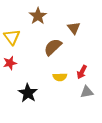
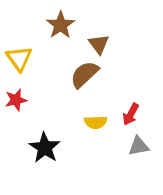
brown triangle: (74, 28) -> (99, 44), moved

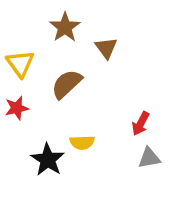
brown semicircle: (84, 74) -> (67, 84), moved
yellow semicircle: (96, 122) -> (82, 142), moved

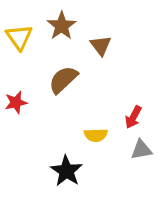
yellow triangle: (20, 63) -> (19, 37), moved
yellow semicircle: (82, 142) -> (96, 135), moved
black star: (48, 160) -> (66, 171), moved

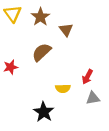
yellow triangle: (19, 37) -> (13, 14), moved

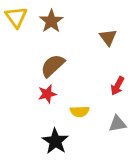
brown triangle: (66, 30) -> (108, 37), moved
red star: (11, 67) -> (47, 94), moved
red arrow: (87, 77) -> (117, 86), moved

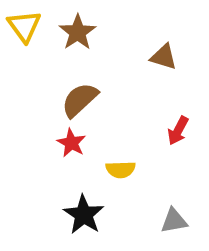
brown triangle: (108, 37) -> (164, 57), turned -36
red star: (47, 94) -> (71, 143), turned -30
gray triangle: (117, 124) -> (174, 221), moved

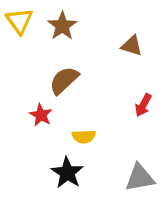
red star: (71, 143) -> (41, 115), moved
yellow semicircle: (121, 170) -> (84, 136), moved
gray triangle: (174, 221) -> (140, 178), size x1.4

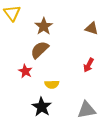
brown star: (62, 26) -> (44, 26), moved
brown triangle: (132, 46) -> (92, 28), moved

